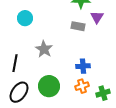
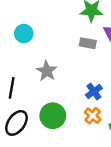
blue cross: (83, 66) -> (94, 92), turned -32
orange cross: (82, 86) -> (93, 116), turned -32

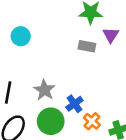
gray star: (47, 71) -> (44, 90), moved
blue cross: (94, 92) -> (74, 104), moved

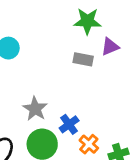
purple triangle: (111, 35) -> (110, 47), turned 36

